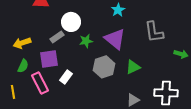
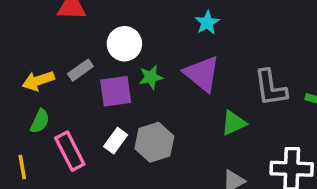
gray L-shape: (154, 32) -> (271, 88), moved
gray rectangle: (57, 37) -> (80, 70), moved
purple square: (49, 59) -> (116, 91), moved
gray hexagon: (104, 67) -> (154, 142), moved

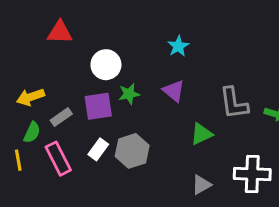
gray rectangle: (80, 70) -> (61, 117), moved
purple triangle: (202, 74) -> (174, 91), size x0.7
yellow line: (22, 167) -> (18, 160), moved

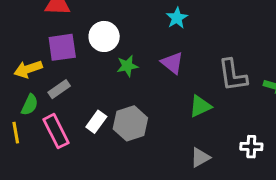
purple square: (98, 106) -> (62, 47), moved
white cross: (252, 174) -> (251, 147), size x0.6

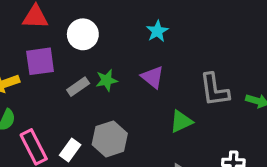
white circle: (104, 36) -> (83, 34), moved
gray rectangle: (59, 89) -> (78, 87), moved
white rectangle: (96, 122) -> (70, 150), moved

